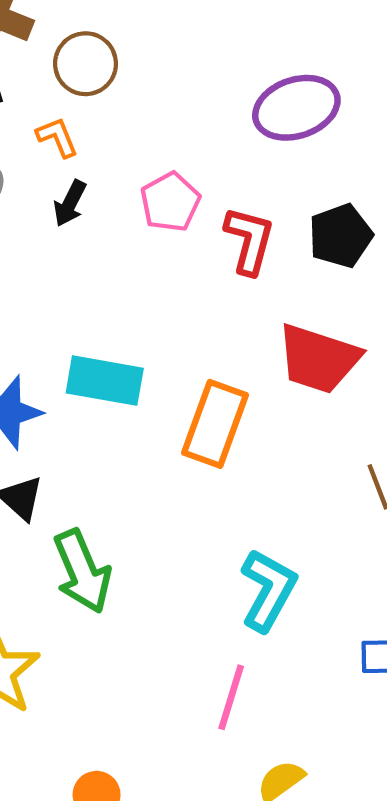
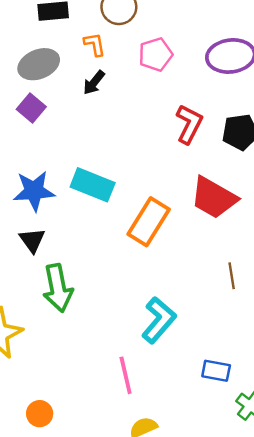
pink pentagon: (170, 202) -> (156, 54), moved
pink line: (231, 697) -> (126, 375), turned -42

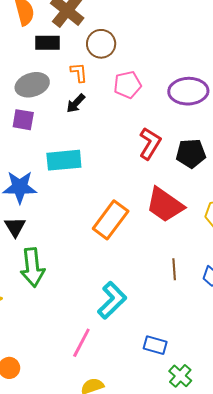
purple square: (31, 108) -> (23, 120), turned -35
cyan rectangle: (93, 185) -> (64, 160), moved, turned -32
pink line: (126, 375) -> (81, 343), turned 36

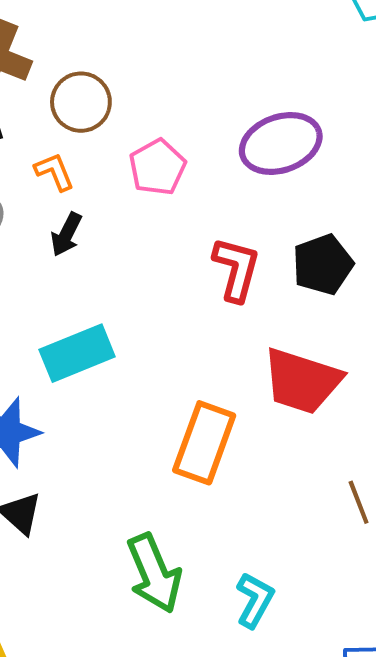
green arrow: (32, 267) -> (154, 573), moved
cyan L-shape: (112, 300) -> (255, 600), size x0.7

